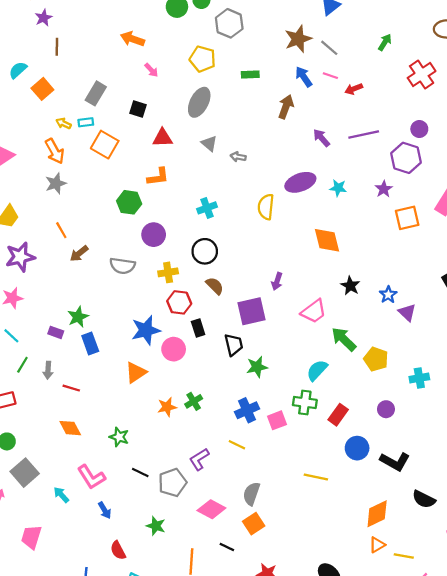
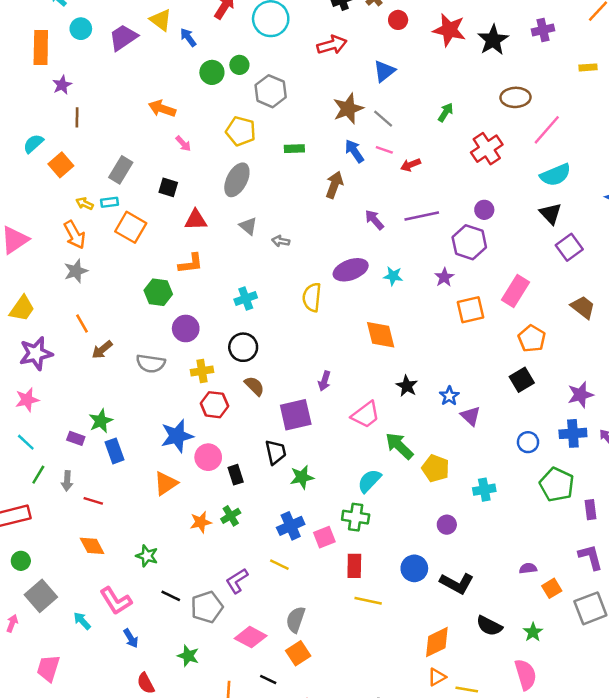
black rectangle: (198, 328) -> (236, 475), moved
red rectangle: (338, 415) -> (354, 566), moved, turned -35

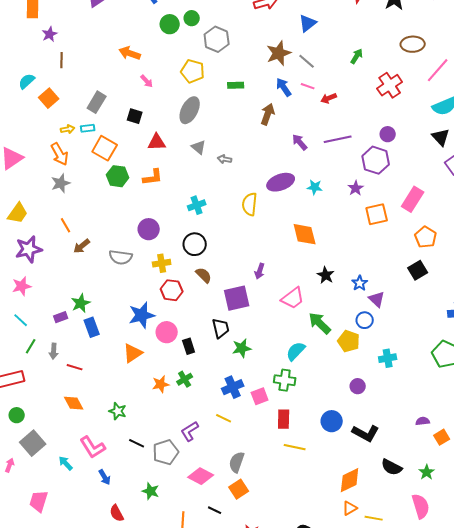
yellow arrow: (85, 204) -> (68, 129), turned 144
green hexagon: (158, 292) -> (118, 176), moved
purple rectangle: (76, 438) -> (61, 317), turned -40
blue circle: (528, 442) -> (365, 320), moved

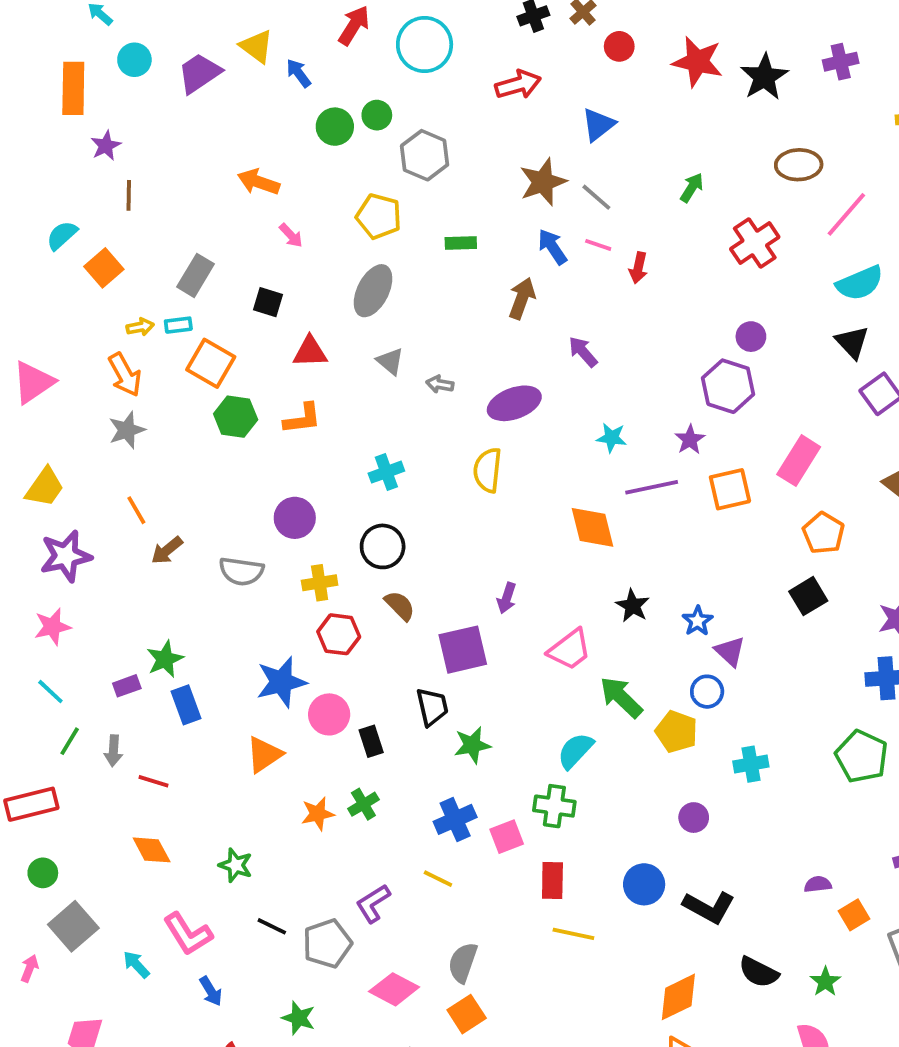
red arrow: (329, 98) -> (638, 268), turned -56
purple line: (338, 139) -> (652, 487), moved
purple ellipse: (281, 182) -> (514, 403), moved

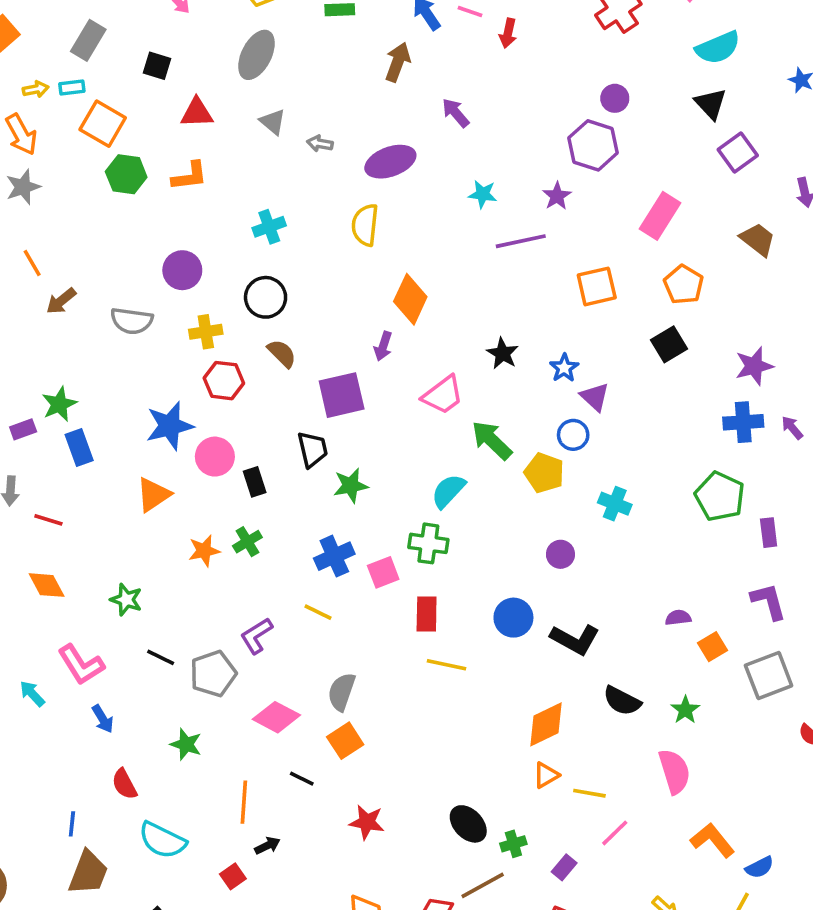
orange square: (730, 489) -> (597, 286), moved
orange diamond: (593, 527) -> (410, 299), moved, turned 39
cyan cross: (751, 764) -> (615, 504), turned 32

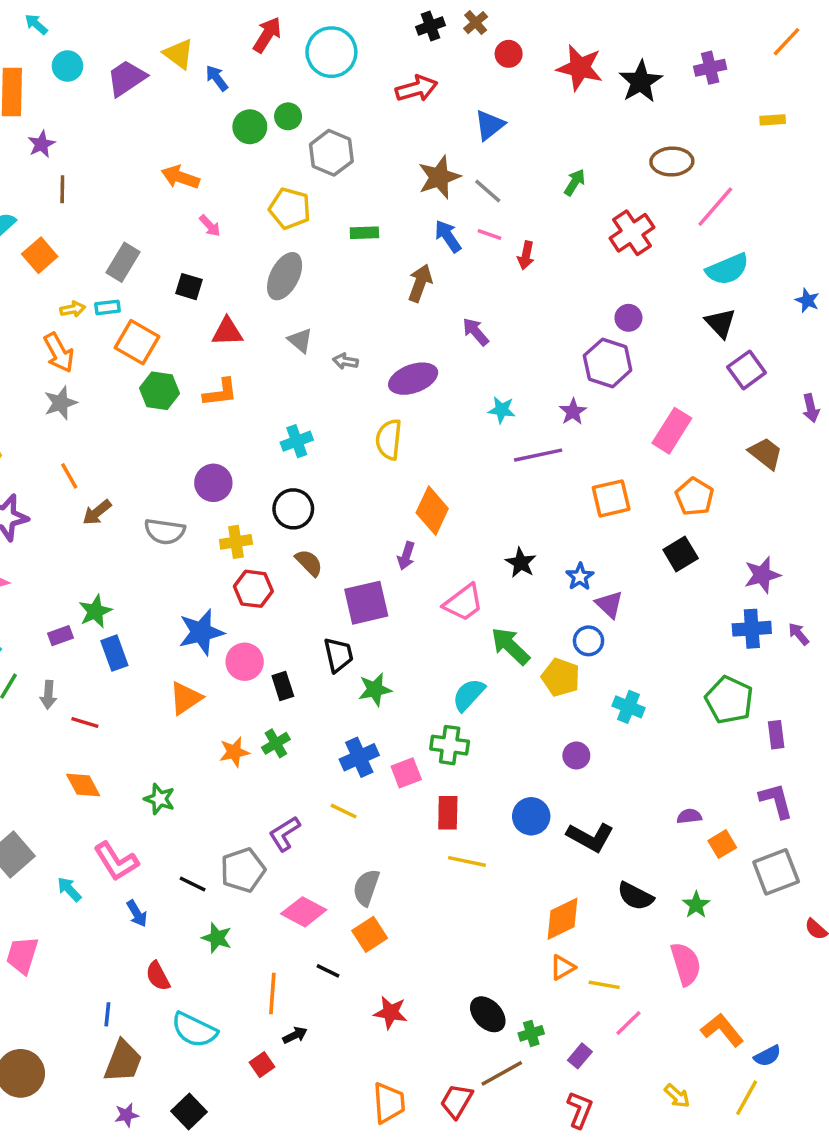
black line: (161, 657) -> (193, 884), moved

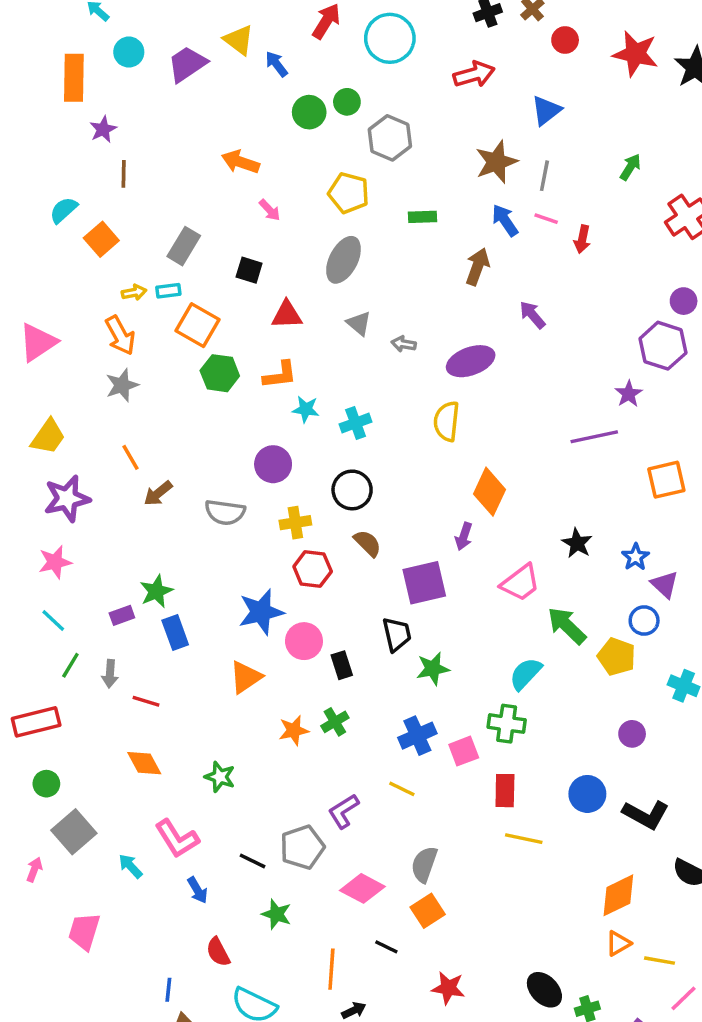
gray line: (488, 191) -> (544, 176), turned 60
cyan star: (502, 410) -> (306, 409), moved

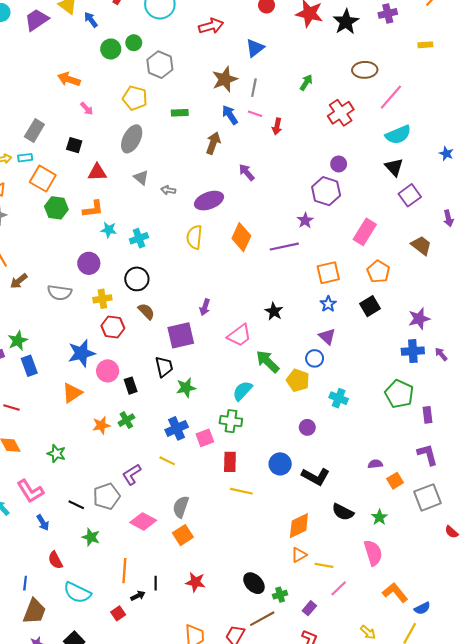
orange diamond: (489, 492) -> (241, 237), moved
blue star: (635, 557) -> (328, 304), moved
black line: (386, 947) -> (156, 583), moved, turned 64

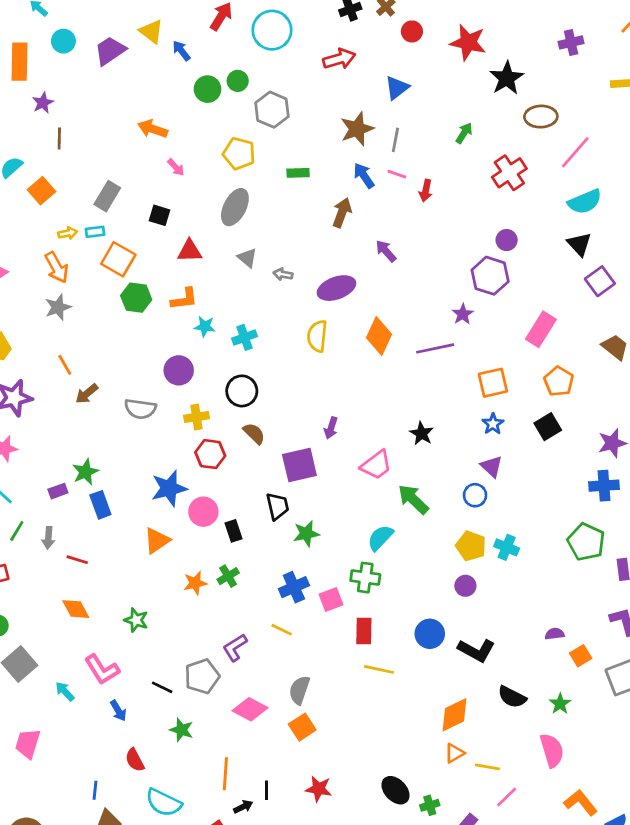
black star: (346, 22) -> (507, 78), moved
yellow pentagon: (298, 380) -> (471, 546), moved

